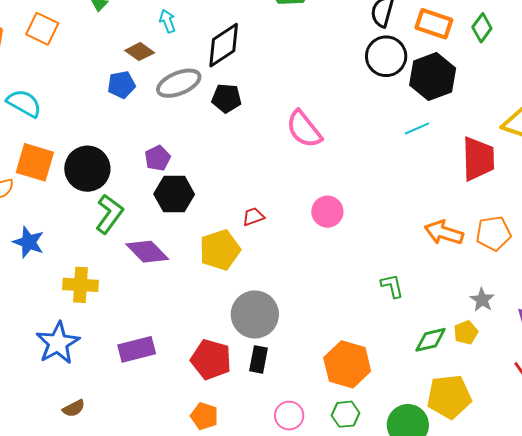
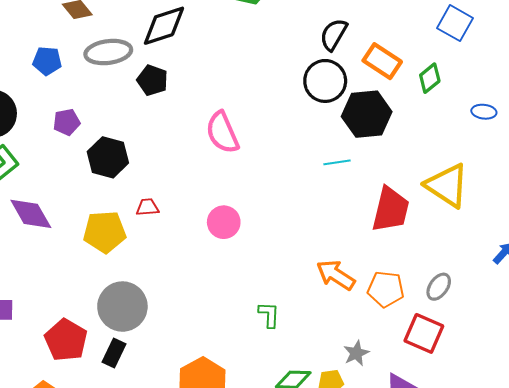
blue pentagon: (121, 85) -> (47, 61), moved
black hexagon: (174, 194) -> (108, 157), moved

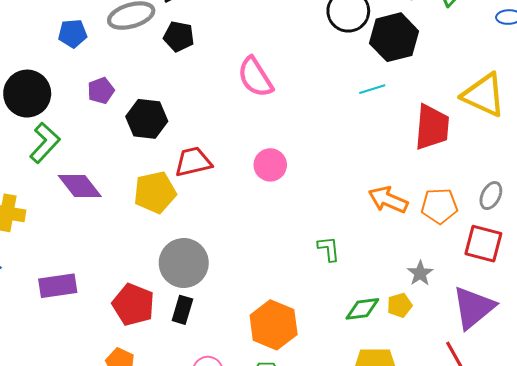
red trapezoid: (147, 207) -> (193, 162), size x1.6

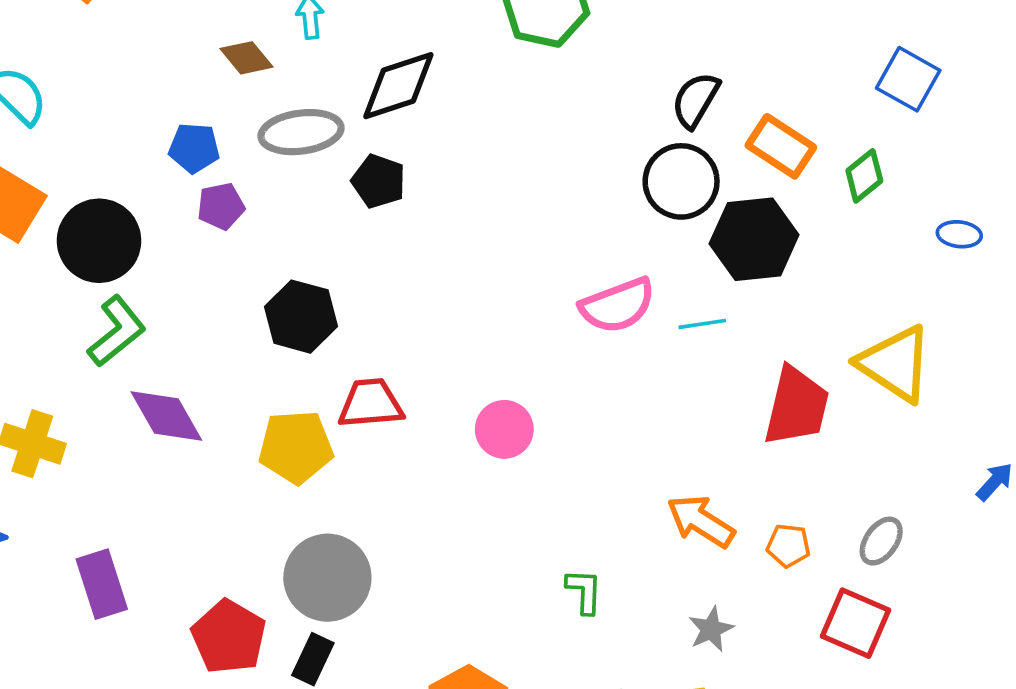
pink semicircle: (255, 77) -> (618, 305), moved, turned -87
purple pentagon: (101, 91) -> (221, 206), moved
orange pentagon: (439, 206) -> (788, 546), size x0.7
gray star: (420, 273) -> (711, 629), moved
purple rectangle: (58, 286) -> (102, 584), turned 72

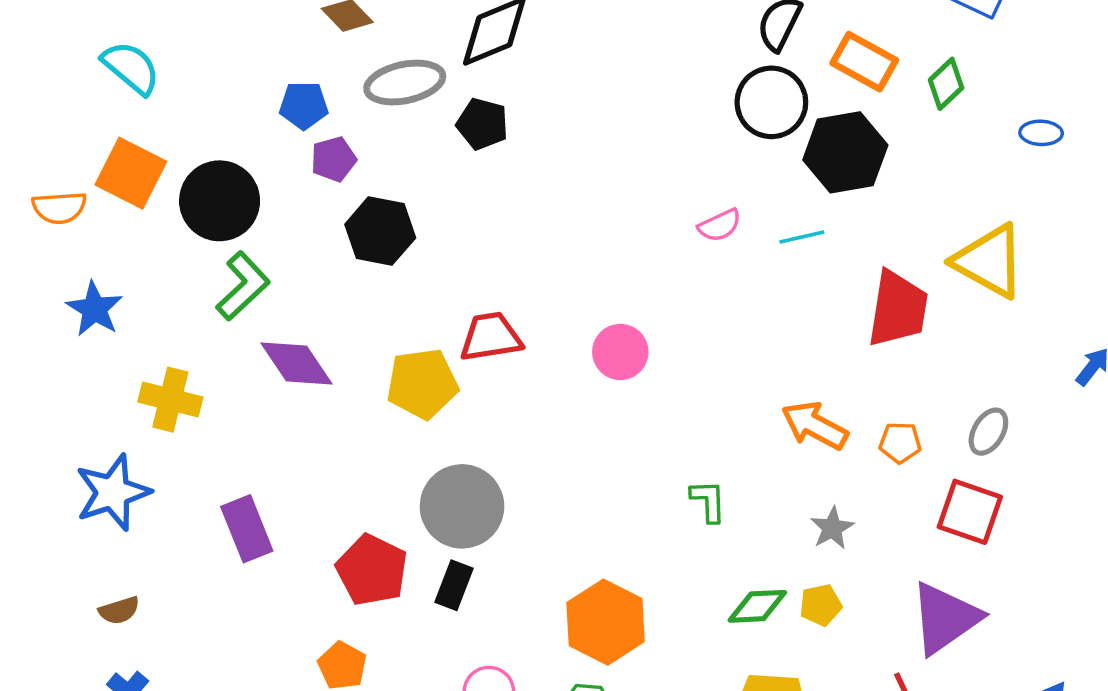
pink semicircle: (618, 305) -> (720, 225), size x0.6
black hexagon: (301, 317) -> (380, 231), moved

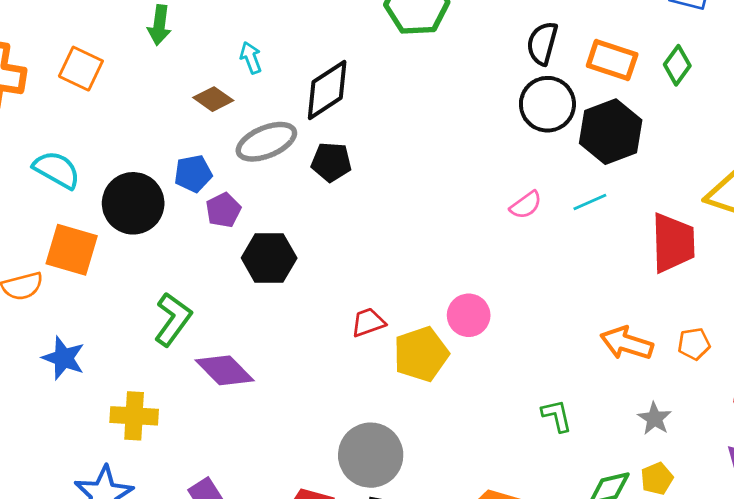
black circle: (220, 201) -> (133, 203), moved
red trapezoid: (491, 337) -> (368, 322), size x0.7
yellow pentagon: (422, 384) -> (421, 354), moved

